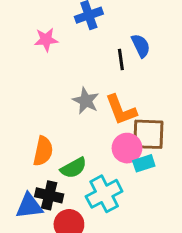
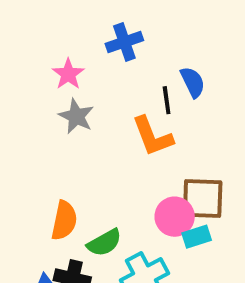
pink star: (46, 40) -> (68, 74), turned -30
gray star: (86, 101) -> (76, 116), moved
orange L-shape: (121, 110) -> (152, 136), moved

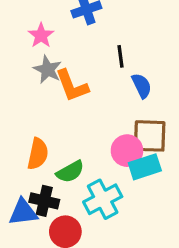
blue semicircle: (193, 82) -> (142, 86), moved
orange L-shape: (152, 136) -> (72, 86), moved
cyan rectangle: (197, 237) -> (145, 167), size x1.4

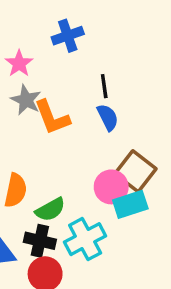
blue semicircle: (142, 86) -> (108, 117), moved
brown square: (150, 136) -> (135, 171), turned 36
black cross: (44, 201) -> (40, 241), moved

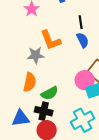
gray star: (26, 100) -> (36, 55), moved, turned -30
cyan cross: (85, 239) -> (83, 120), moved

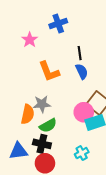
gray star: (36, 55) -> (42, 104), moved
cyan cross: (83, 120) -> (82, 153), size x0.6

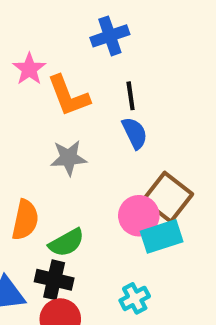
blue cross: (58, 23) -> (110, 36), moved
orange L-shape: (49, 71) -> (69, 96), moved
gray star: (42, 104) -> (69, 158), moved

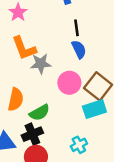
orange L-shape: (69, 96) -> (24, 48), moved
pink circle: (139, 216) -> (69, 83), moved
black cross: (54, 280) -> (32, 134), turned -36

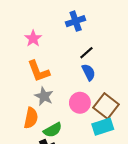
black line: (77, 28) -> (86, 53), turned 56
gray star: (41, 64) -> (44, 96), moved, turned 30

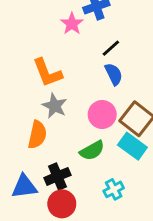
pink star: (33, 39) -> (72, 24), moved
cyan rectangle: (103, 127) -> (132, 146), turned 54
green semicircle: (53, 130) -> (92, 151), moved

